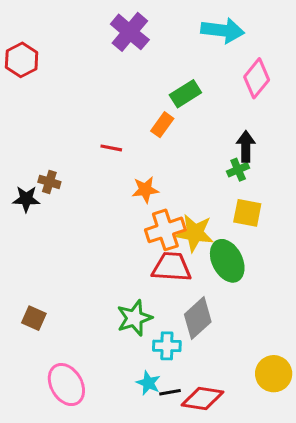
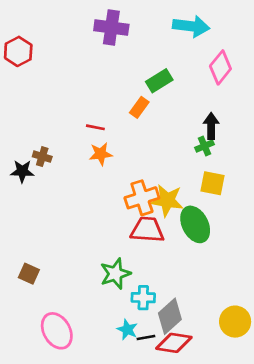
purple cross: (130, 32) -> (111, 28), turned -32
orange star: (145, 190) -> (101, 154), moved
gray diamond: (198, 318) -> (170, 316), moved

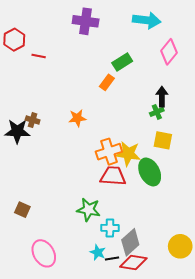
red line: (95, 127) -> (39, 56), moved
black star: (22, 171) -> (17, 131), size x1.4
green star: (115, 274) -> (89, 210), turned 30

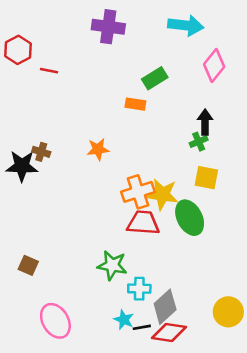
orange rectangle: (107, 82) -> (135, 104), turned 63

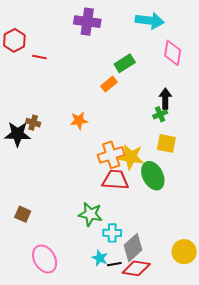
pink diamond: (214, 65) -> (173, 53), turned -30
orange rectangle: (135, 104) -> (109, 84), turned -49

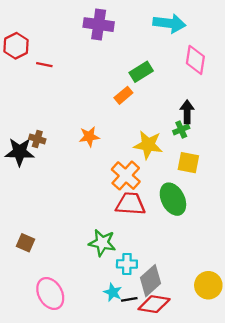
orange cross: (111, 155) -> (126, 176), turned -30
yellow star: (131, 157) -> (148, 145), moved

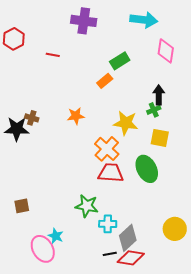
red line: (44, 65) -> (53, 55), moved
brown square: (25, 243) -> (22, 206), turned -35
yellow circle: (208, 285) -> (175, 229), moved
cyan star: (113, 292) -> (56, 236), moved

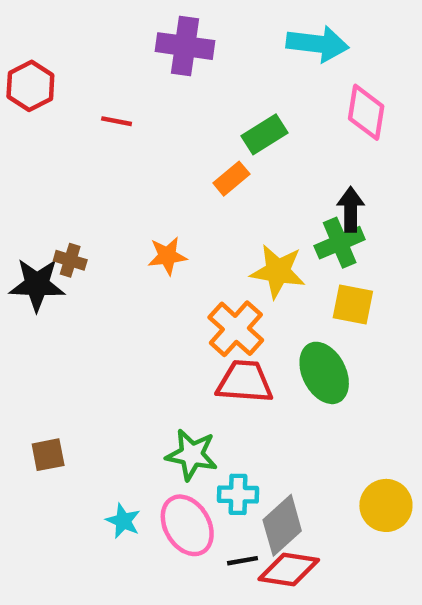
green cross: (154, 110) -> (340, 243), size x1.5
pink ellipse: (43, 249) -> (187, 525), moved

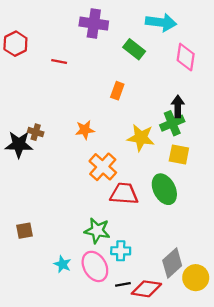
green rectangle: (265, 134) -> (134, 49), moved, turned 70
orange rectangle: (231, 179) -> (117, 91), turned -30
orange cross: (236, 329) -> (103, 167), moved
yellow circle: (386, 505) -> (196, 278), moved
gray diamond: (282, 525) -> (172, 263), moved

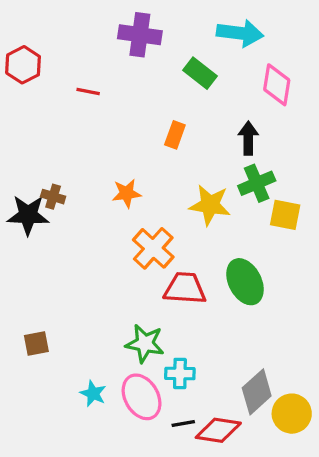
black arrow: (178, 106) -> (248, 138), moved
yellow square: (179, 154) -> (285, 215), moved

